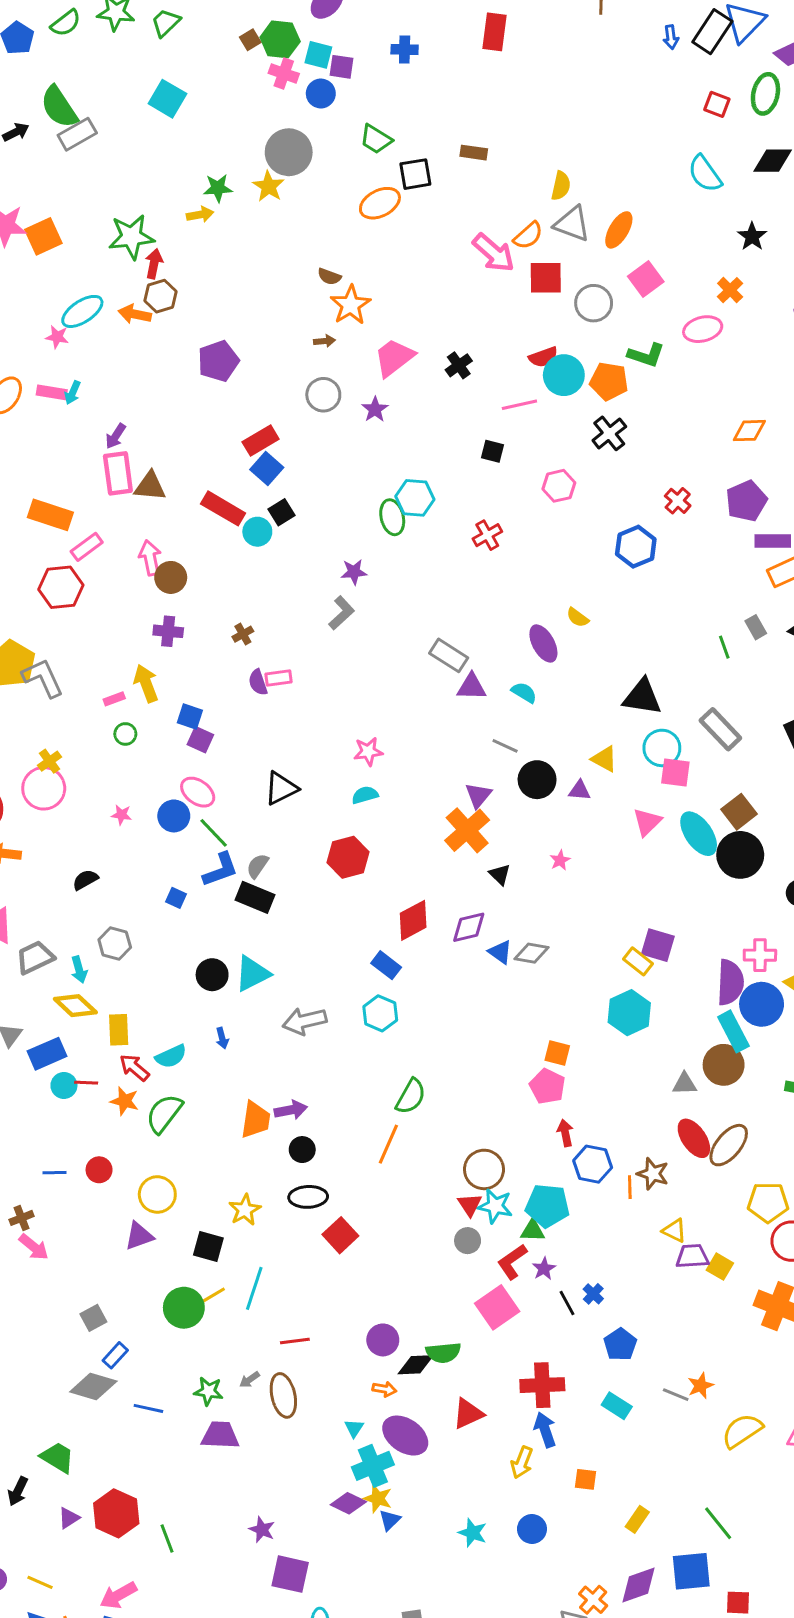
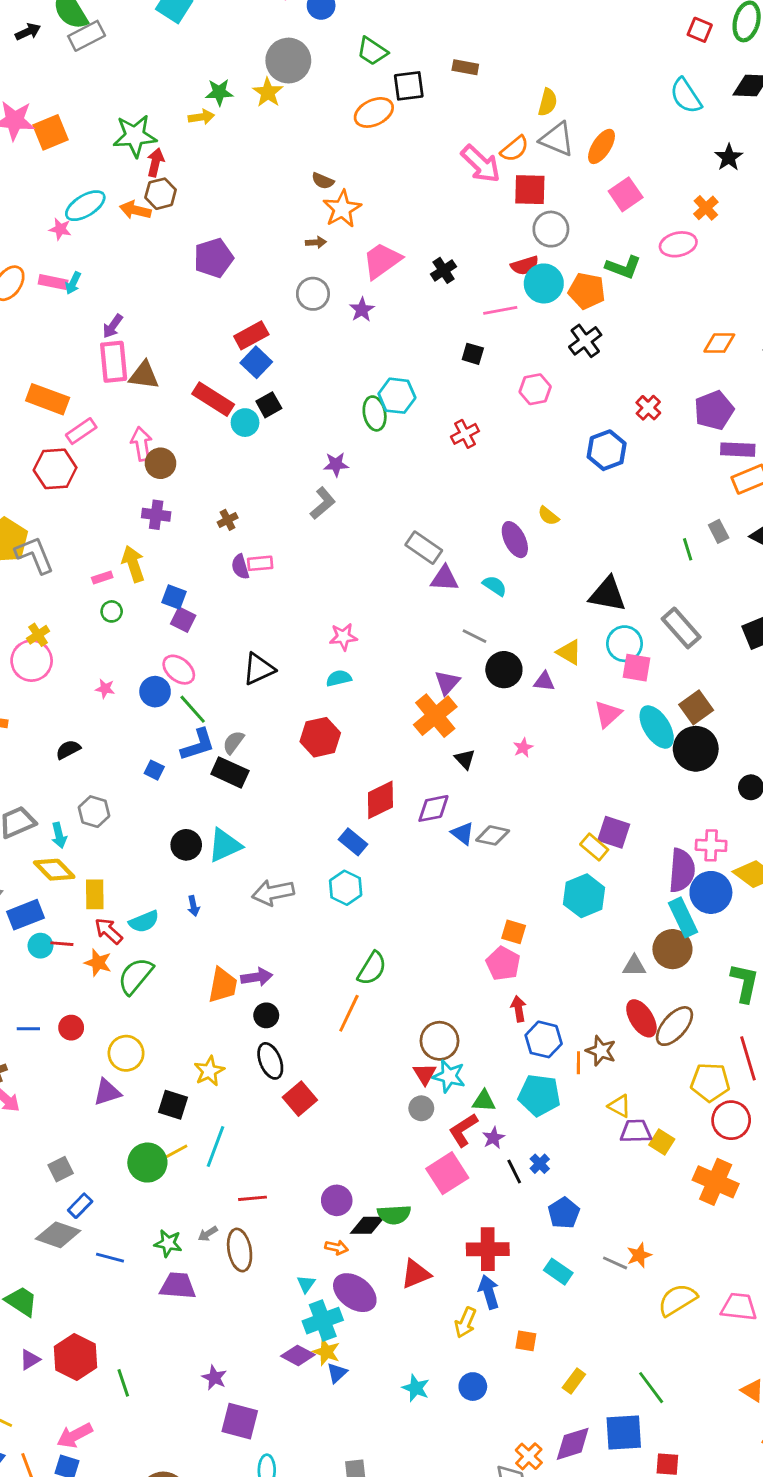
gray circle: (594, 303) -> (551, 229), moved
black ellipse: (308, 1197) -> (270, 1061), turned 68
cyan pentagon: (547, 1206) -> (539, 1095), moved

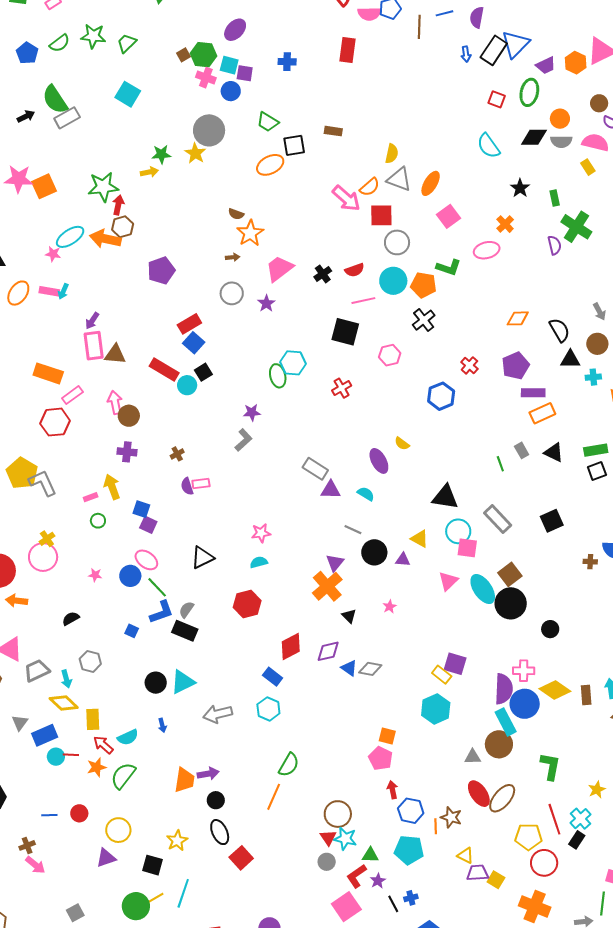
orange arrow: (135, 210) -> (105, 239), size x1.4
red semicircle: (525, 265) -> (355, 270), moved
black square: (473, 354) -> (345, 332), size x1.8
orange star: (98, 963) -> (97, 767), turned -30
blue cross: (540, 1164) -> (411, 898), turned 32

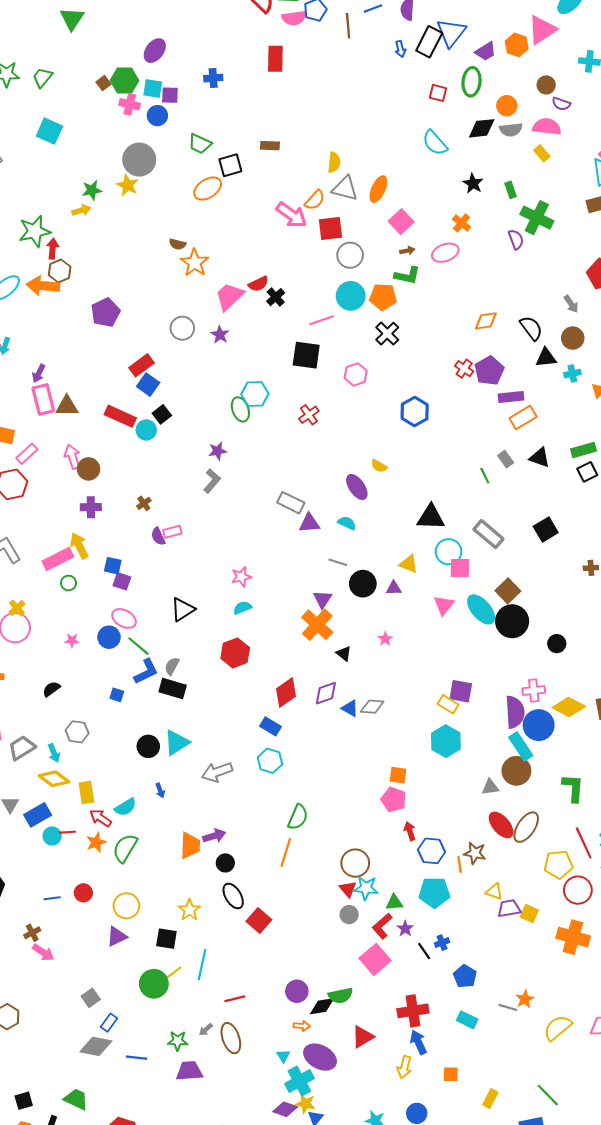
brown arrow: (233, 257) -> (407, 251), moved
red semicircle: (355, 270) -> (258, 284), moved
red cross: (469, 365) -> (464, 369), moved
pink rectangle: (91, 497) -> (58, 559), size x2.0

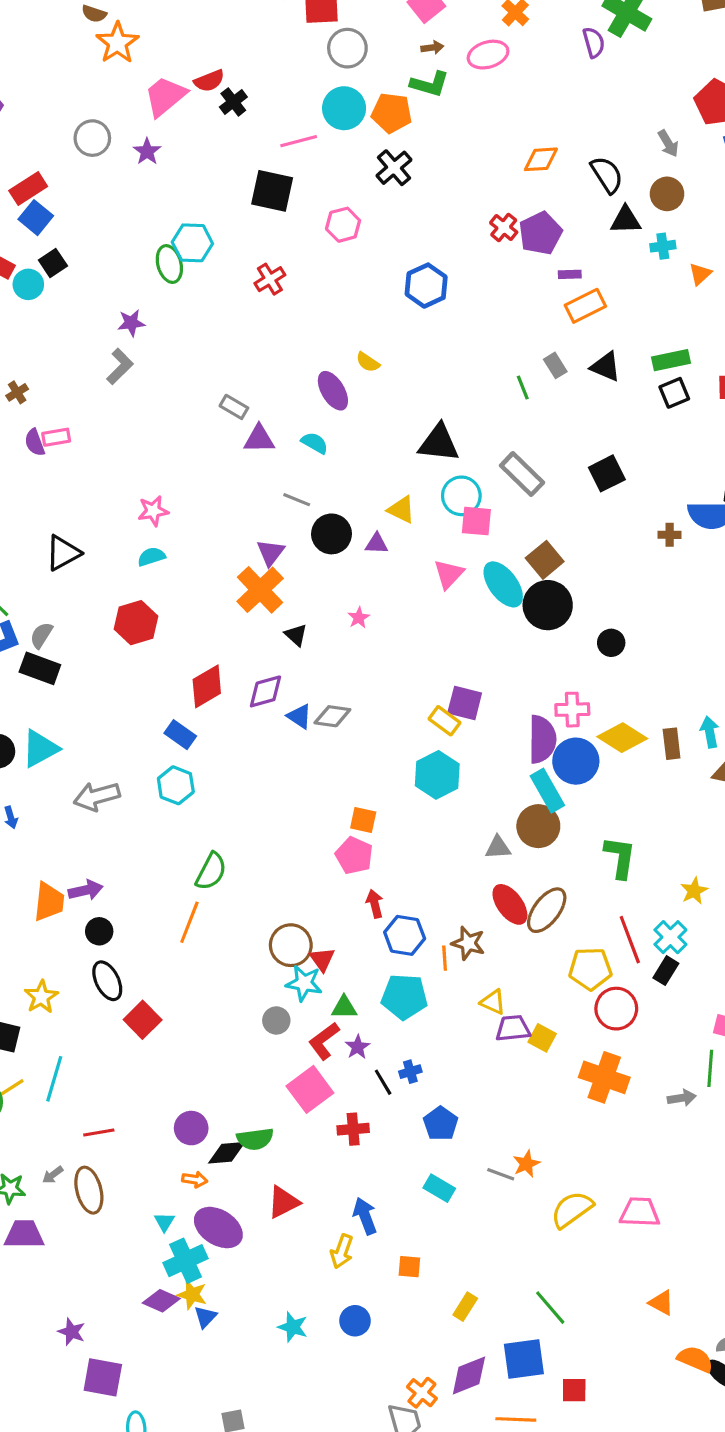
purple rectangle: (511, 397) -> (570, 274), size x0.6
gray rectangle: (291, 503) -> (234, 407), size x0.7
red triangle: (348, 889) -> (322, 959), moved
red cross: (413, 1011) -> (353, 1129), moved, size x0.7

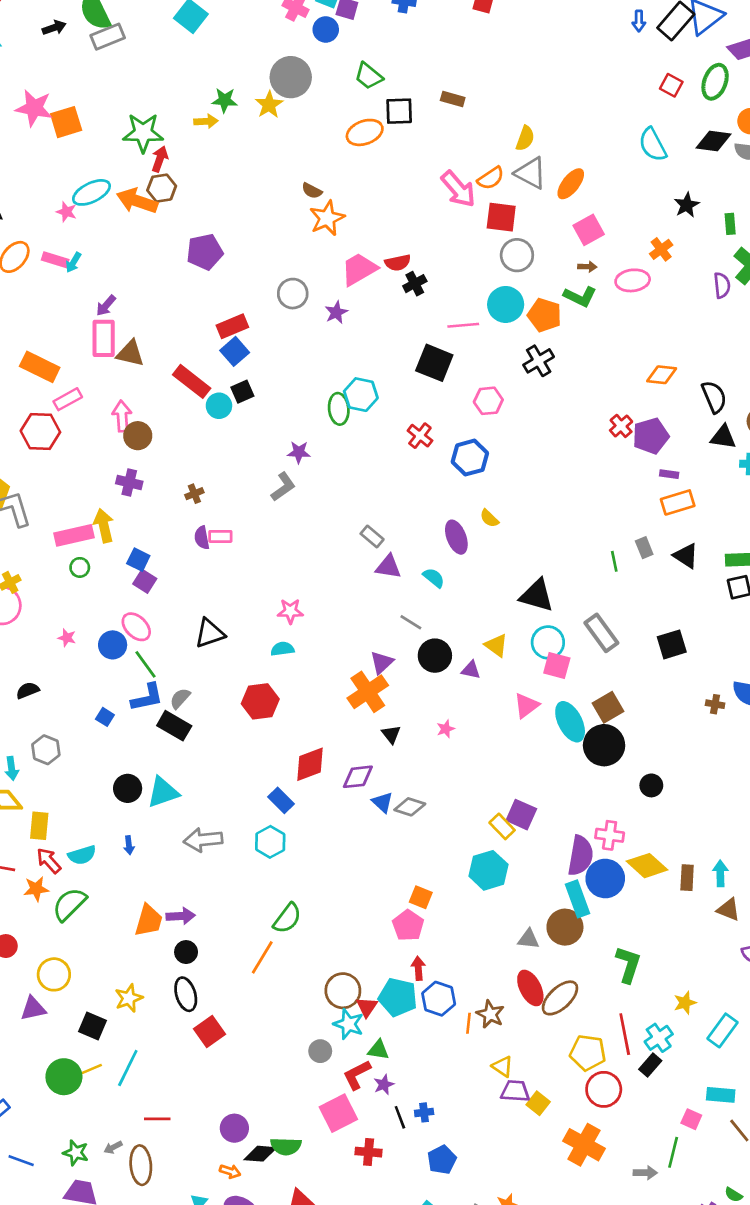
red cross: (270, 279) -> (420, 436), turned -30
blue hexagon: (426, 286) -> (470, 458), moved
cyan pentagon: (404, 997) -> (398, 997), moved

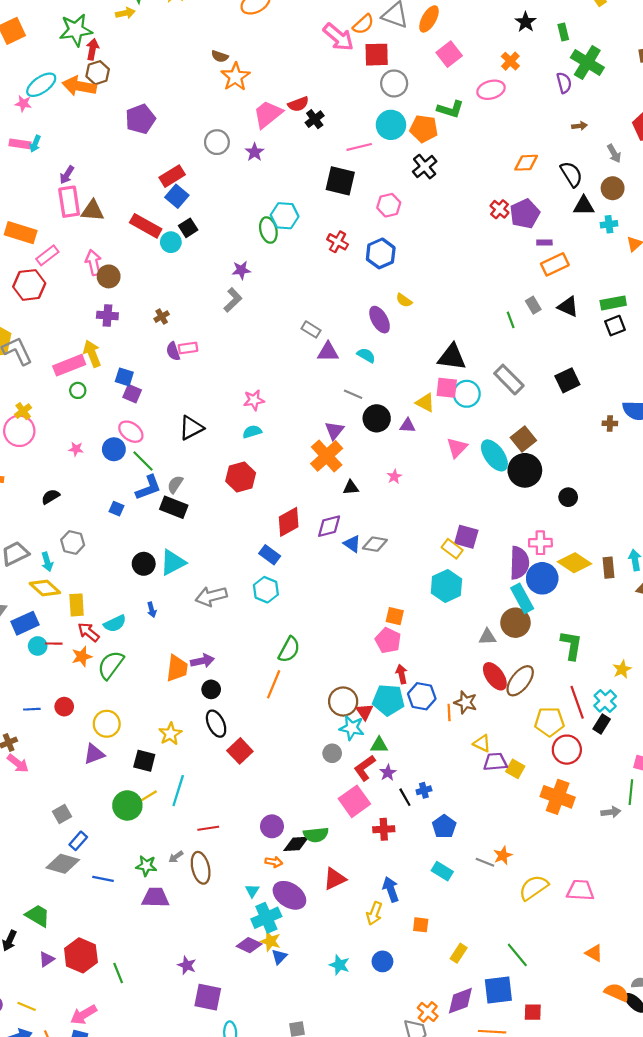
brown arrow: (587, 267) -> (579, 126), moved
pink square: (557, 665) -> (447, 388), moved
black triangle: (391, 734) -> (351, 488), turned -49

